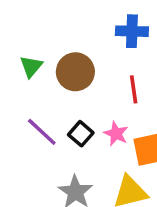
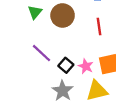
black square: (81, 134) -> (66, 65), moved
pink star: (116, 134) -> (86, 66), moved

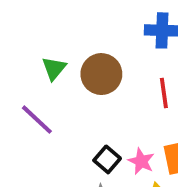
purple line: (42, 53) -> (37, 120), moved

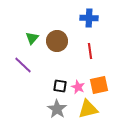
black square: (107, 159) -> (60, 86), turned -32

